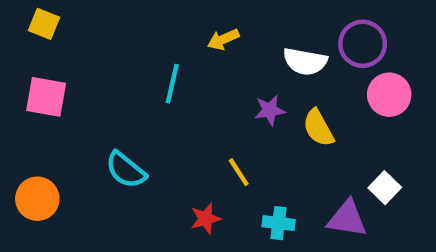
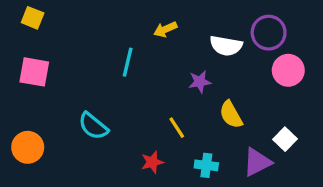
yellow semicircle: (318, 128) -> (231, 115), moved
purple triangle: (347, 219) -> (257, 162), turned -36

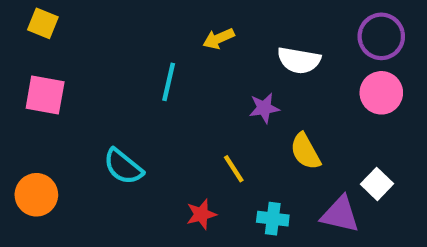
purple circle: (269, 33) -> (381, 36), moved
purple triangle: (257, 162) -> (340, 214), turned 40

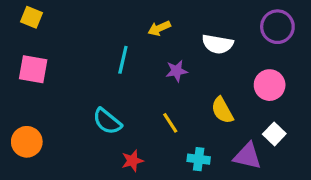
pink circle: (381, 93) -> (270, 85), moved
purple star: (264, 108) -> (177, 71), moved
cyan semicircle: (123, 167) -> (107, 121), moved
red star: (201, 214) -> (132, 161), moved

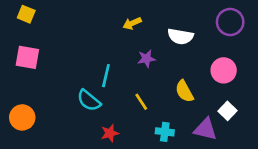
cyan line: (123, 60) -> (106, 76), moved

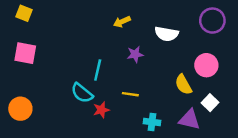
yellow semicircle: (184, 91) -> (183, 85), moved
yellow line: (141, 102) -> (130, 94), turned -49
red star: (110, 133) -> (101, 110), moved

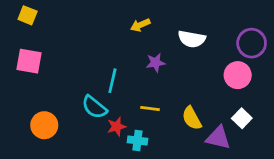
purple circle: (212, 21) -> (252, 43), moved
yellow semicircle: (183, 85) -> (192, 118), moved
orange circle: (20, 109) -> (44, 125), moved
cyan cross: (152, 122) -> (137, 140), moved

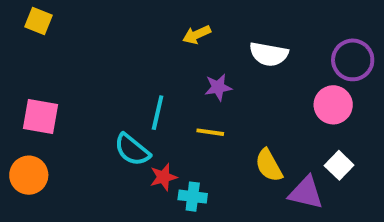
pink square: (29, 61) -> (40, 117), moved
yellow line: (150, 109) -> (210, 132), moved
orange circle: (44, 125) -> (29, 175), moved

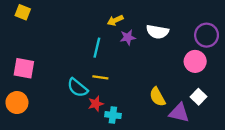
purple star: (218, 87) -> (128, 37), moved
cyan line: (158, 113) -> (97, 48), moved
yellow line: (210, 132) -> (100, 77), moved

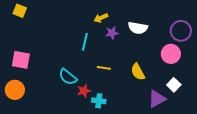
yellow line: (100, 77) -> (104, 68), moved
yellow semicircle: (157, 97) -> (138, 72), moved
purple triangle: (179, 113) -> (157, 99), turned -42

